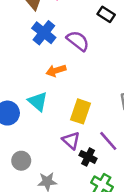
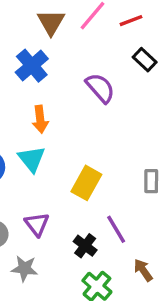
blue cross: (44, 33) -> (32, 66), moved
orange arrow: (56, 71) -> (40, 119), moved, turned -90
purple triangle: (71, 141) -> (37, 224), moved

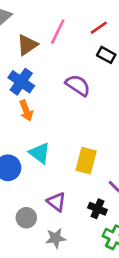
red line: (131, 21) -> (99, 28), moved
brown triangle: (51, 22) -> (27, 45), turned 40
orange arrow: (40, 119) -> (26, 111), moved

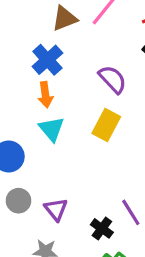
cyan triangle: (40, 153) -> (51, 129), moved
yellow rectangle: (86, 161) -> (106, 125), moved
gray circle: (26, 218) -> (18, 201), moved

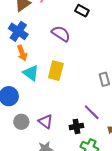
yellow rectangle: (106, 125) -> (56, 71), moved
black cross: (102, 228) -> (76, 126), turned -32

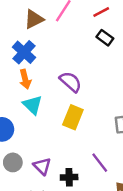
purple semicircle: (61, 34) -> (71, 82), moved
yellow rectangle: (56, 71) -> (73, 117), moved
black cross: (76, 126) -> (69, 177), moved

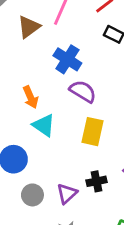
blue cross: (24, 52) -> (67, 59), moved
purple triangle: (42, 166) -> (67, 194), turned 42
black cross: (69, 177) -> (97, 181), moved

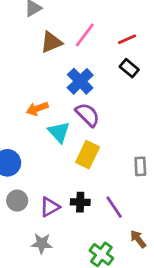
orange arrow: (31, 97) -> (37, 109), turned 80
cyan triangle: (44, 125) -> (59, 132), moved

